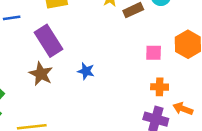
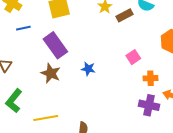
pink square: (154, 53) -> (133, 57), moved, turned -32

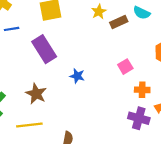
brown star: (51, 73) -> (36, 94), moved

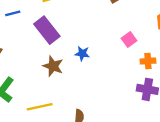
brown star: (36, 94) -> (53, 66), moved

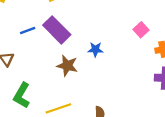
blue line: (13, 13) -> (28, 31), moved

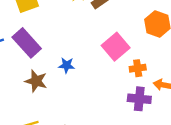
pink square: (141, 30) -> (116, 47), size x1.6

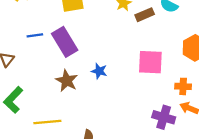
pink square: (116, 47) -> (150, 62), turned 32
orange cross: (138, 68) -> (183, 86), moved

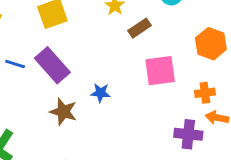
brown rectangle: (145, 15) -> (139, 28), moved
blue line: (35, 35) -> (15, 64), turned 35

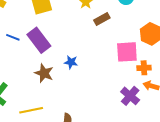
pink square: (160, 71) -> (127, 52), moved
purple cross: (188, 134) -> (130, 96), turned 30

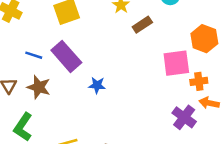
blue star: (71, 62) -> (97, 85), moved
brown star: (44, 73) -> (39, 87), moved

